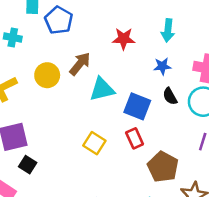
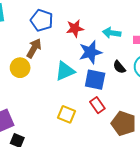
blue pentagon: (59, 20) -> (42, 20), moved
cyan arrow: (168, 30) -> (112, 33), moved, turned 102
brown arrow: (80, 64) -> (34, 48), moved
blue star: (162, 66) -> (90, 52), moved, size x1.6

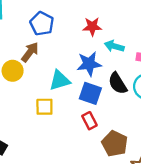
red star: (75, 28) -> (92, 27), moved
black semicircle: (119, 67) -> (118, 83), size x1.5
yellow square: (67, 114) -> (44, 107), moved, turned -30

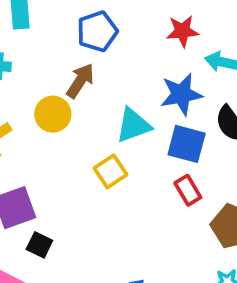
blue pentagon: (42, 24) -> (97, 31), turned 30
yellow square: (44, 107) -> (111, 171), turned -30

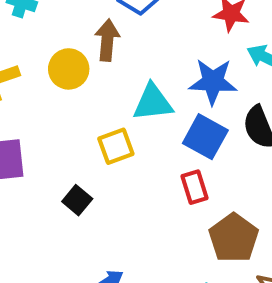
brown arrow: (80, 81) -> (107, 40), turned -42
black square: (39, 245) -> (77, 200), moved

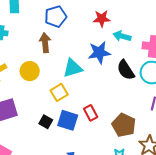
yellow circle: (69, 69) -> (30, 71), moved
blue square: (205, 137) -> (68, 120), moved
red rectangle: (194, 187) -> (91, 113), moved

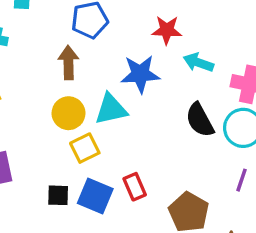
blue star: (99, 53) -> (140, 74), moved
yellow circle: (30, 71) -> (68, 113), moved
black square: (46, 122) -> (58, 195), turned -32

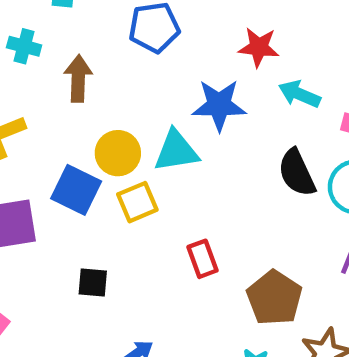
brown arrow: (68, 63) -> (78, 79), moved
black square: (58, 195) -> (93, 283), moved
blue square: (95, 196) -> (76, 190), moved

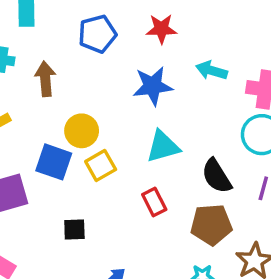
red star: (259, 47) -> (161, 29), moved
cyan triangle: (176, 151) -> (163, 147), moved
black semicircle: (297, 173) -> (217, 176), moved
brown pentagon: (274, 298) -> (211, 225), turned -30

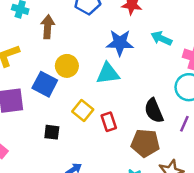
cyan triangle: (163, 147) -> (108, 73), moved
yellow square: (101, 165) -> (83, 111), moved, turned -30

